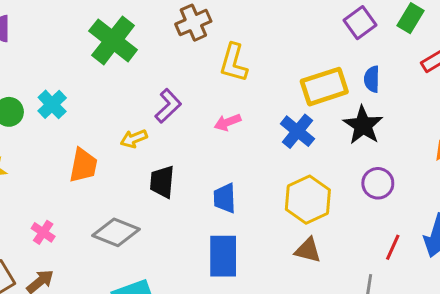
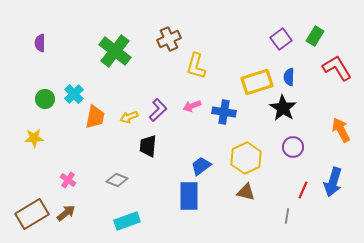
purple L-shape: (168, 106) -> (158, 110), moved
blue cross: (298, 131) -> (224, 112), moved, turned -30
orange trapezoid: (83, 165) -> (95, 117), moved
blue trapezoid: (225, 198) -> (201, 166), moved, turned 55
gray diamond: (116, 232) -> (117, 180), size x0.7

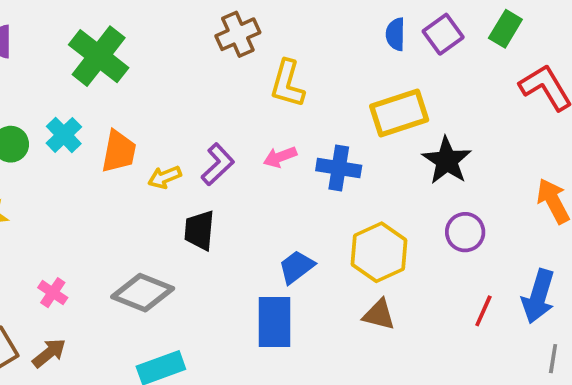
green cross: (115, 51) -> (99, 56), moved
blue semicircle: (289, 77) -> (395, 34), moved
orange trapezoid: (95, 117) -> (119, 151), moved
gray diamond: (117, 180) -> (143, 293), size x1.5
gray line: (287, 216) -> (553, 359), moved

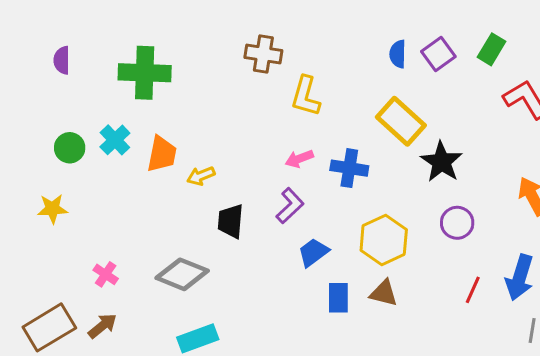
brown cross: (238, 34) -> (263, 54), turned 33
green cross: (99, 56) -> (145, 73), turned -36
yellow rectangle: (399, 113) -> (401, 121), turned 60
purple L-shape: (218, 164) -> (290, 206), moved
blue rectangle: (275, 322) -> (338, 298), moved, size x0.7

